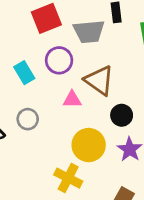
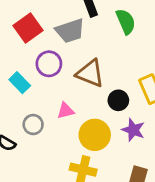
pink triangle: (72, 100) -> (65, 111), moved

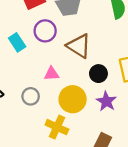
gray circle: (33, 125) -> (31, 96), moved

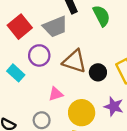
black circle: (98, 74) -> (98, 72), moved

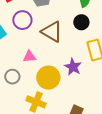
black circle: (98, 72) -> (81, 22), moved
purple star: (114, 106) -> (73, 67), moved

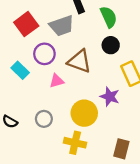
pink triangle: (29, 56) -> (57, 81), moved

